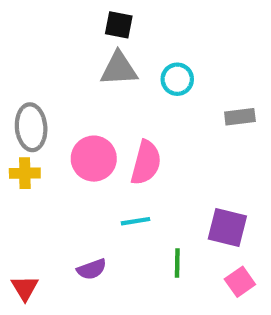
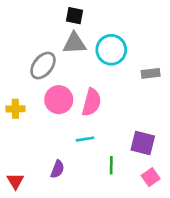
cyan circle: (177, 79) -> (111, 50), size x1.5
gray ellipse: (31, 127) -> (43, 66), moved, turned 44
purple semicircle: (92, 269) -> (57, 169), turned -48

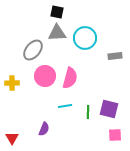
green line: (111, 165) -> (88, 112), moved
pink square: (151, 177) -> (115, 135), turned 32

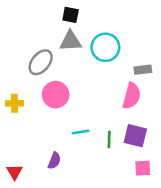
pink semicircle: (70, 78) -> (132, 96), moved

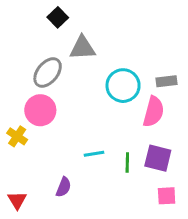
black square: (71, 15) -> (58, 17), moved, turned 35
cyan circle: (105, 47) -> (123, 86), moved
pink circle: (56, 95) -> (40, 110), moved
yellow cross: (14, 103) -> (17, 136), moved, turned 35

